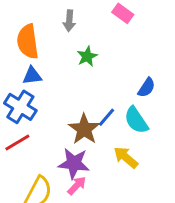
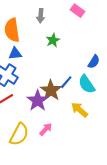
purple star: (74, 163) -> (38, 101), moved, turned 30

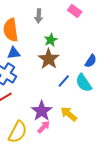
brown star: (51, 90) -> (49, 59), moved
purple star: (38, 101) -> (42, 111), moved
yellow arrow: (79, 110) -> (69, 114), moved

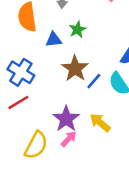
blue triangle: (14, 53) -> (54, 40), moved
brown star: (49, 59) -> (75, 69), moved

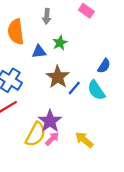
yellow arrow: (100, 123) -> (84, 140), moved
yellow semicircle: (36, 145) -> (36, 134), moved

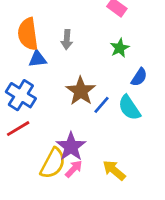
gray arrow: (47, 16) -> (67, 40), moved
green star: (60, 43) -> (120, 48), moved
blue triangle: (39, 52) -> (38, 59), moved

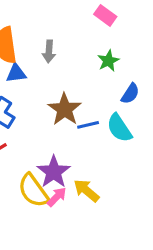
blue line: (102, 105) -> (88, 125), turned 36
yellow semicircle: (53, 163) -> (33, 191), turned 116
yellow arrow: (114, 170) -> (86, 191), moved

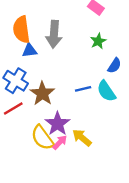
gray arrow: (49, 51) -> (54, 34), size x1.6
brown star: (65, 109) -> (42, 93), moved

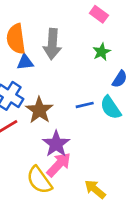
yellow semicircle: (42, 138) -> (39, 180), moved
yellow arrow: (82, 138) -> (95, 189), moved
pink arrow: (60, 142) -> (59, 165), size x1.5

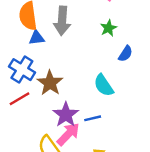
blue line: (85, 105) -> (93, 118), moved
cyan semicircle: (111, 108) -> (104, 85), moved

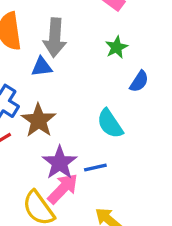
blue triangle: (37, 38) -> (42, 67), moved

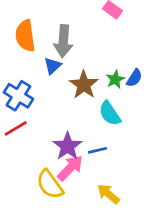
green star: (116, 47) -> (115, 79), moved
blue triangle: (42, 67) -> (53, 66), turned -36
brown star: (38, 120) -> (84, 85), moved

